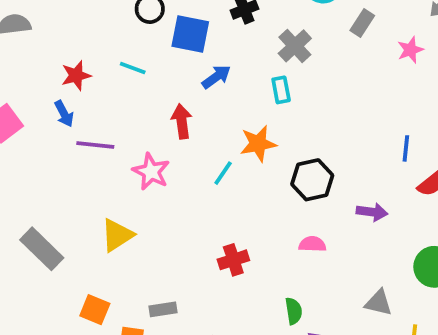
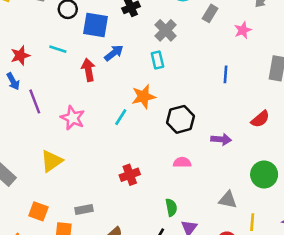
red arrow: (182, 121) -> (88, 70), moved
purple line: (95, 145) -> (35, 101), turned 65
blue line: (406, 148) -> (226, 74), moved

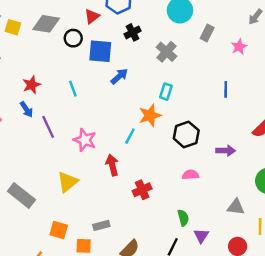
cyan line: (58, 49) -> (73, 89), moved, turned 56
cyan rectangle: (157, 60) -> (166, 92), moved, turned 35
red arrow: (88, 70) -> (112, 165), moved

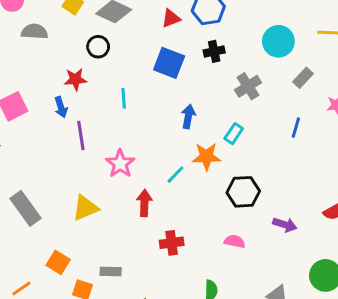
black circle: (73, 38) -> (98, 47), moved
blue arrow: (119, 76) -> (188, 117), moved, turned -54
blue line: (226, 89) -> (296, 128), moved

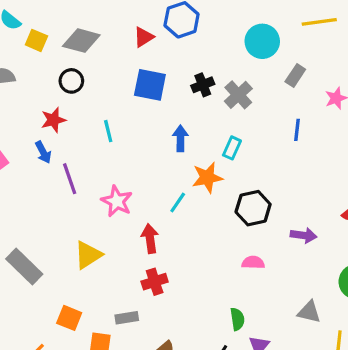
black cross: (214, 51) -> (203, 85), moved
red cross: (172, 243) -> (155, 282), moved

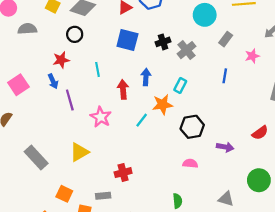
red arrow: (150, 239) -> (123, 89), moved

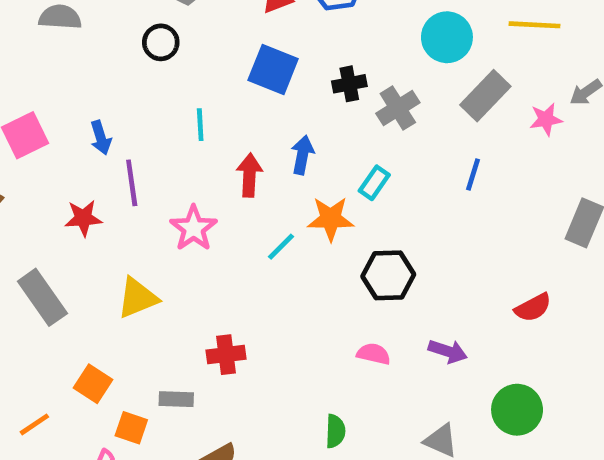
gray rectangle: (226, 39) -> (485, 96), size x1.5
pink star: (252, 56) -> (546, 119), moved
red star: (61, 60) -> (83, 218), moved
purple arrow: (225, 147) -> (448, 351), moved

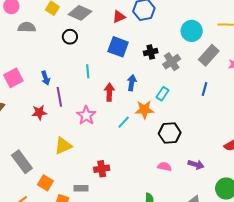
gray rectangle: (42, 297) -> (22, 162), moved

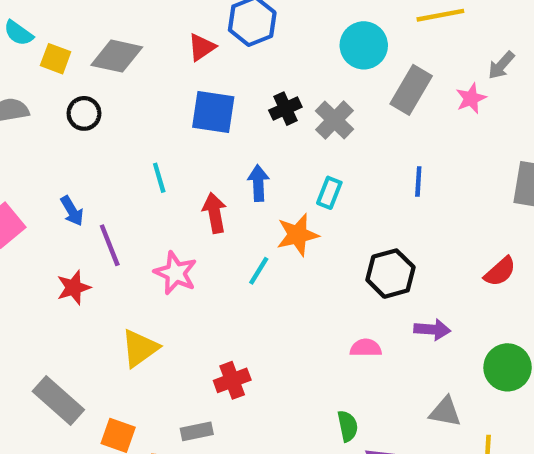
black circle: (70, 37) -> (84, 113), moved
blue line: (204, 89) -> (418, 181), moved
black hexagon: (170, 133) -> (390, 274), moved

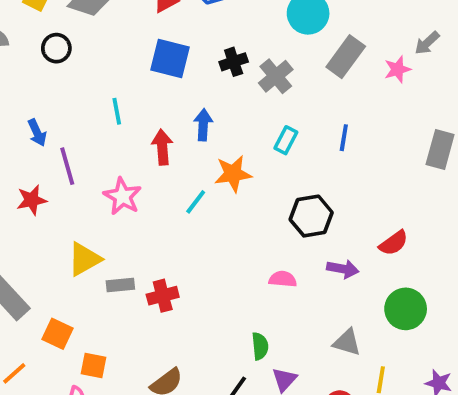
cyan rectangle: (329, 193) -> (286, 140), moved
red semicircle: (500, 272) -> (394, 243), moved
gray rectangle: (197, 431) -> (120, 285), moved

